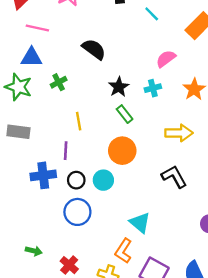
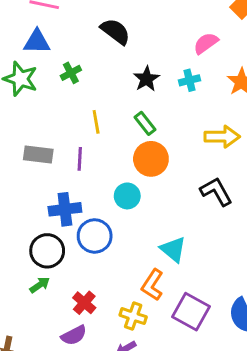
green rectangle: (125, 114) -> (145, 123), moved
gray rectangle: (18, 132) -> (38, 154), moved
blue cross: (43, 175) -> (65, 209), moved
black circle: (76, 180) -> (47, 251), moved, size x1.5
green arrow: (34, 251) -> (40, 285), turned -49

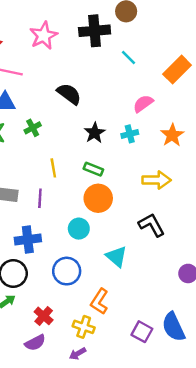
green rectangle: (145, 123) -> (93, 169), turned -30
blue circle: (95, 236) -> (67, 271), moved
cyan triangle: (173, 249) -> (116, 257), moved
purple square: (191, 312) -> (142, 332), moved, size x0.7

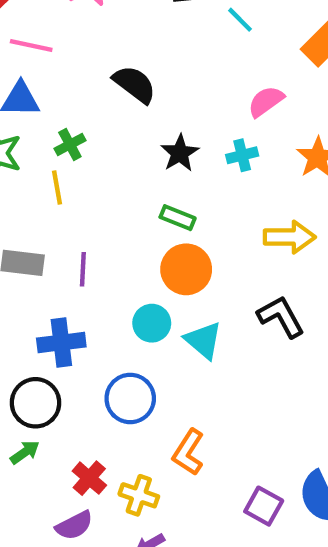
yellow line: (53, 168) -> (57, 188), moved
cyan triangle: (116, 257) -> (203, 340), moved
yellow cross: (84, 327) -> (139, 495), moved

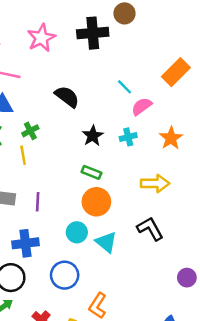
cyan line: (240, 20) -> (125, 87), moved

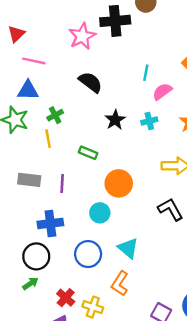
pink star: (41, 38) -> (82, 36), moved
cyan line: (125, 87) -> (146, 73), turned 56
green rectangle: (91, 172) -> (88, 153), moved
cyan triangle: (106, 242) -> (128, 248), moved

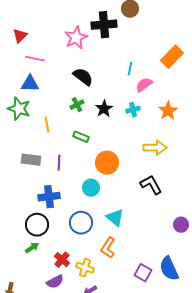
green cross: (55, 115) -> (77, 105), moved

